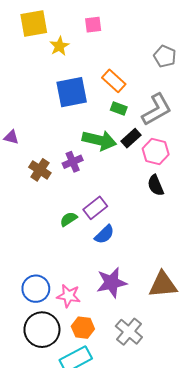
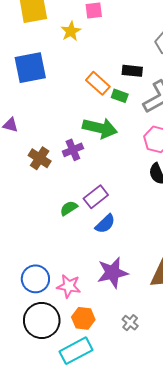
yellow star: (59, 46) -> (71, 31), moved
orange rectangle: (114, 81) -> (98, 83), moved
blue square: (72, 92) -> (30, 68), moved
black rectangle: (131, 138) -> (132, 71), moved, turned 48
gray cross: (129, 332) -> (130, 323), size x0.6

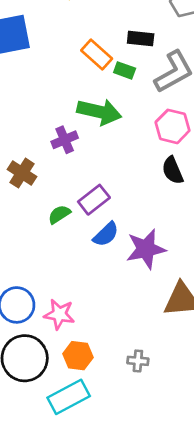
brown cross: (40, 158) -> (22, 173), moved
purple star: (112, 273) -> (146, 249), moved
gray cross: (130, 323) -> (138, 361), turned -35

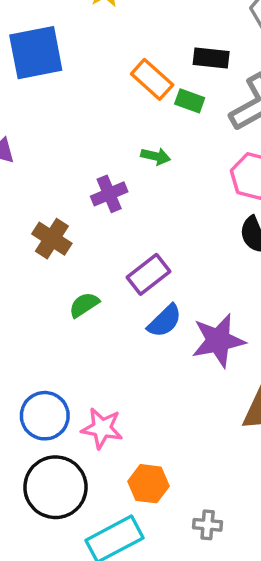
green arrow: (99, 112) -> (156, 156), size x0.5
green semicircle: (59, 214) -> (84, 305), moved
orange hexagon: (78, 356) -> (148, 484), moved
gray cross: (138, 361) -> (208, 525), moved

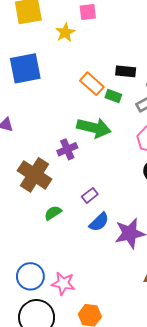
green arrow: (156, 156) -> (94, 128), size x2.0
brown cross: (52, 239) -> (34, 175), size x1.5
purple rectangle: (148, 274) -> (90, 195), size x0.7

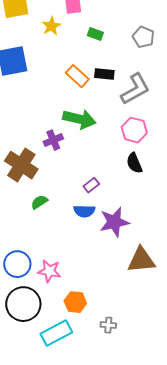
black rectangle: (126, 71) -> (104, 74), moved
green rectangle: (113, 96) -> (95, 34), moved
purple rectangle: (90, 195) -> (91, 185), moved
blue semicircle: (99, 222) -> (84, 211), turned 45

